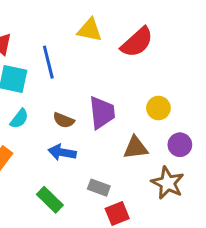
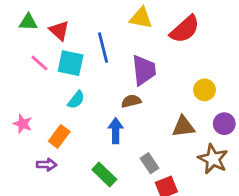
purple trapezoid: (102, 113) -> (144, 70), moved
brown semicircle: (64, 120) -> (131, 101), moved, turned 144
blue arrow: (62, 152) -> (116, 131), turned 80
gray rectangle: (99, 188) -> (149, 163), turned 36

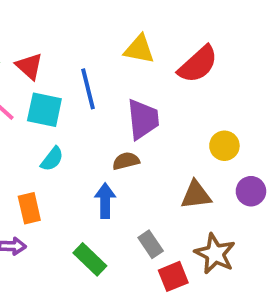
orange rectangle: (59, 136) -> (29, 208), turned -50
brown star: (213, 159) -> (215, 254), moved

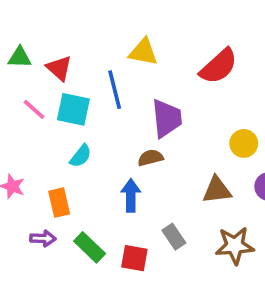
yellow triangle: (139, 49) -> (143, 52), moved
brown star: (215, 254) -> (235, 246), turned -30
green rectangle: (90, 259) -> (90, 247), moved
red square: (173, 276) -> (134, 258), moved, turned 32

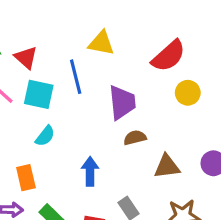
yellow circle: (244, 143) -> (188, 93), moved
brown semicircle: (150, 158) -> (135, 138), moved

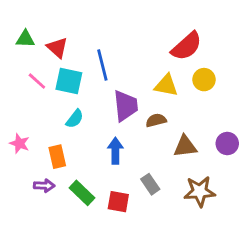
yellow triangle: (101, 43) -> (166, 85), moved
purple trapezoid: (122, 102) -> (126, 106), moved

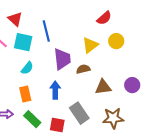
red semicircle: (187, 46) -> (104, 18), size x0.7
yellow triangle: (166, 85) -> (90, 45), turned -48
orange rectangle: (57, 157) -> (25, 94), moved
gray rectangle: (150, 184) -> (79, 113), size x1.5

